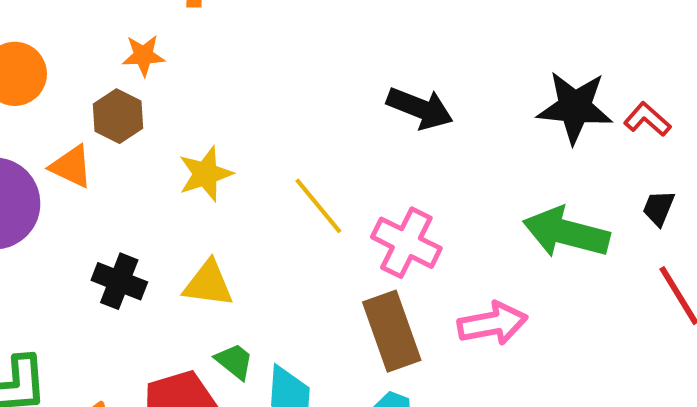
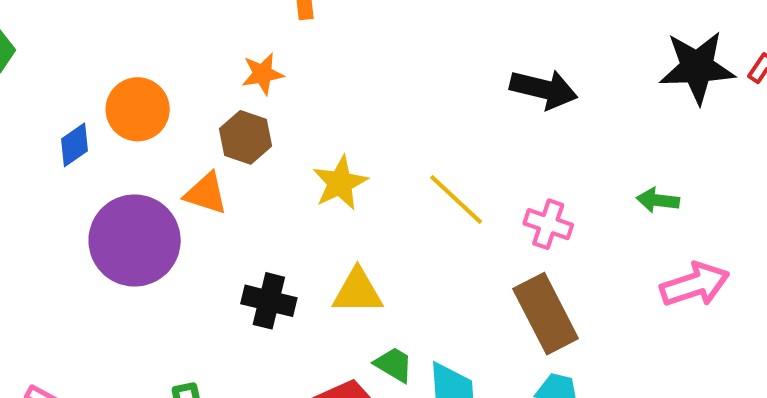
green arrow: (566, 232) -> (658, 200), moved, size x0.5
pink cross: (406, 243) -> (548, 224), size x0.7
pink arrow: (493, 323) -> (695, 284), moved

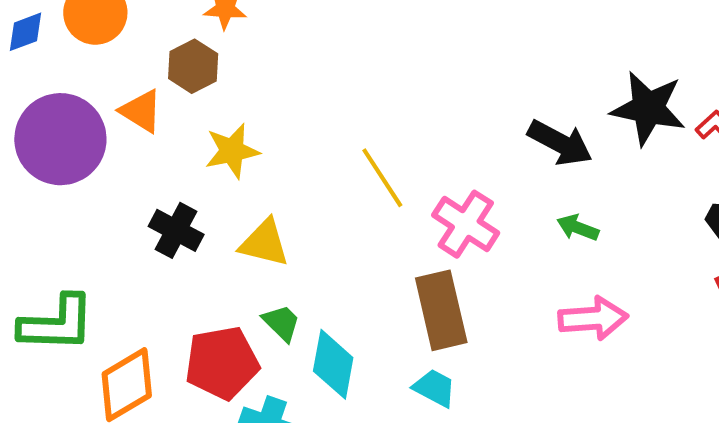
black arrow: (544, 89) -> (560, 143), moved
yellow star: (340, 183) -> (232, 151), moved
pink cross: (548, 224) -> (466, 224), size x1.4

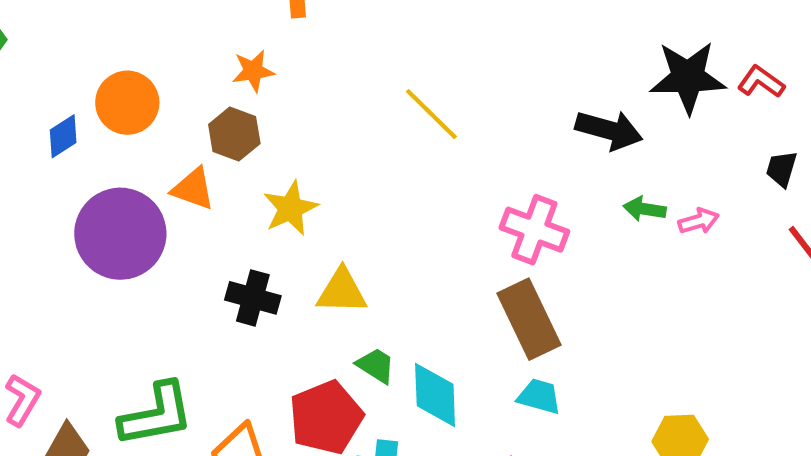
yellow line: (382, 178) -> (431, 114), moved
pink arrow: (593, 318) -> (699, 221), moved, size x0.6

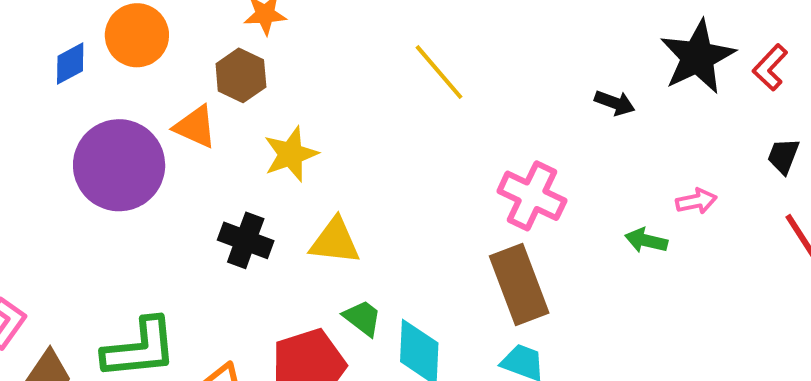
black star: (688, 77) -> (698, 57), turned -30
red L-shape: (761, 82) -> (770, 67), turned -87
black arrow: (609, 130) -> (615, 103), size x0.6
green arrow: (645, 209) -> (646, 240), moved

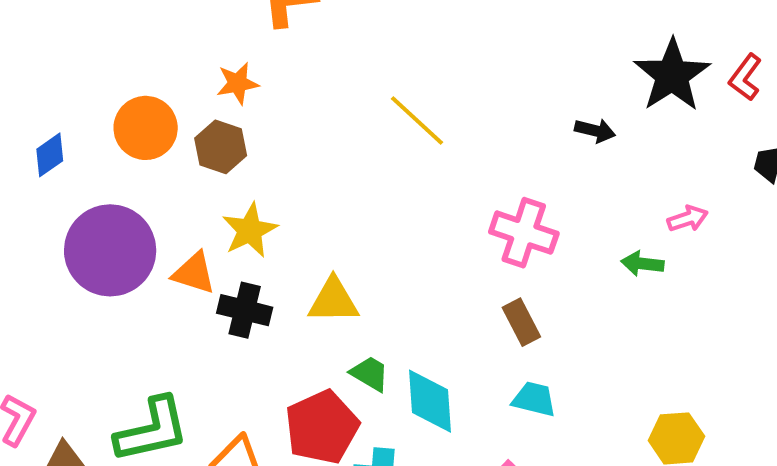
orange circle: (137, 35) -> (146, 128), moved
orange triangle: (195, 127) -> (194, 273), moved
yellow star: (291, 154) -> (250, 230), moved
brown rectangle: (519, 285) -> (521, 322), size x0.6

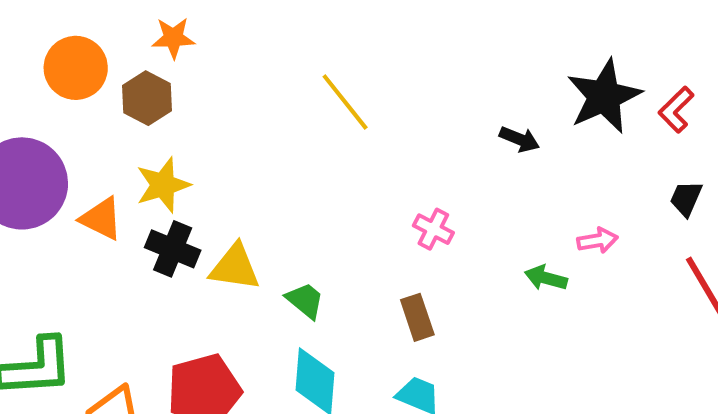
pink cross: (524, 233) -> (433, 229), size x0.6
black cross: (245, 310) -> (173, 249), moved
green trapezoid: (370, 374) -> (305, 300), moved

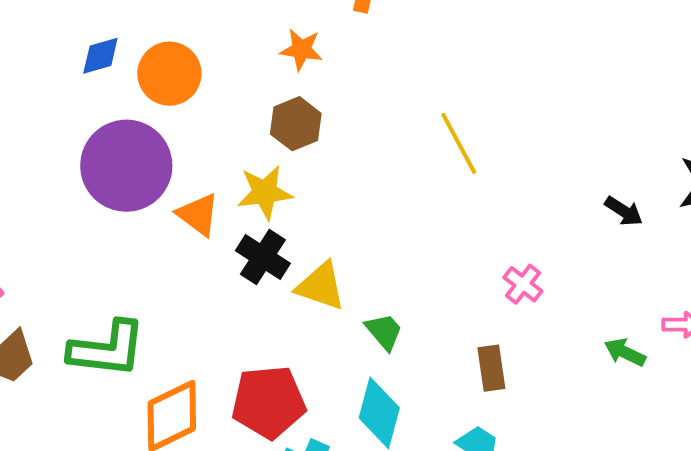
orange circle: (76, 68) -> (169, 74), moved
brown hexagon: (147, 98) -> (296, 124), moved

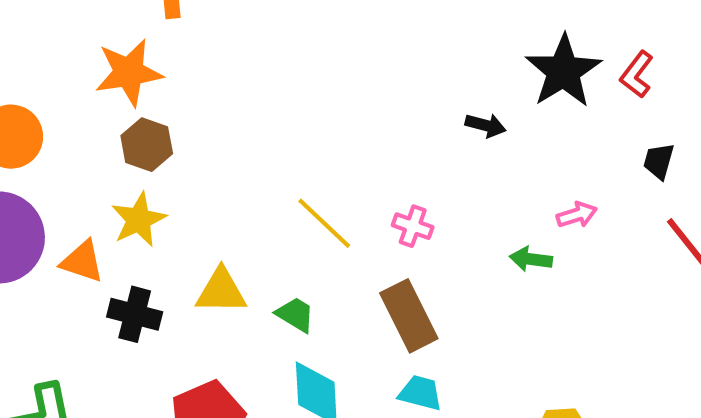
orange star: (301, 50) -> (129, 72), size x1.6
yellow line: (459, 143) -> (324, 223), moved
black cross: (263, 257) -> (135, 314), moved
brown rectangle: (491, 368) -> (409, 316), size x1.5

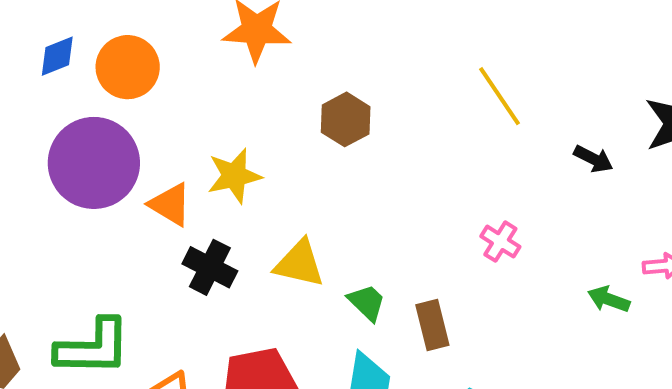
brown hexagon: (147, 145) -> (346, 119), moved
yellow line: (324, 223) -> (500, 96), moved
brown rectangle: (409, 316) -> (432, 325), moved, size x0.7

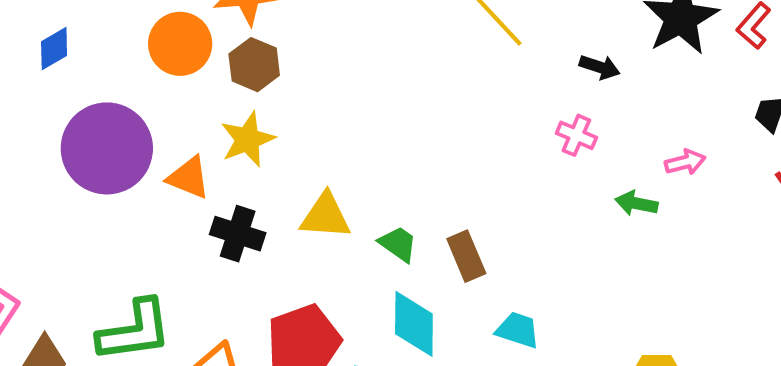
orange circle: (128, 67) -> (180, 44), moved
brown hexagon: (346, 119) -> (254, 65), moved
pink cross: (500, 242) -> (576, 135), moved

